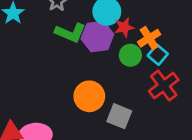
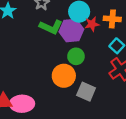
orange cross: (149, 38) -> (112, 19), moved, turned 35
green circle: (130, 55) -> (76, 56), moved

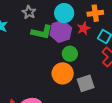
red star: (92, 24) -> (84, 28), moved
gray square: (86, 92) -> (86, 83), turned -30

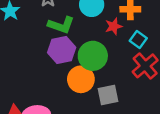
purple hexagon: (61, 31) -> (62, 50), moved
green circle: (70, 54) -> (93, 56), size x1.5

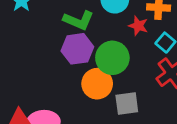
red star: (114, 26) -> (138, 26), turned 30

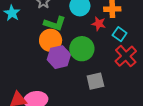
purple hexagon: (77, 49) -> (59, 57), moved
orange circle: (97, 84) -> (51, 40), moved

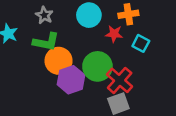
green L-shape: (55, 24) -> (46, 42), moved
red cross: (126, 56) -> (120, 80), moved

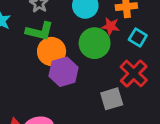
green circle: (97, 66) -> (95, 43), moved
red cross: (120, 80) -> (134, 73), moved

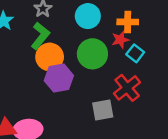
red star: (111, 26) -> (120, 40), moved, turned -30
green L-shape: (40, 31) -> (40, 36), turned -72

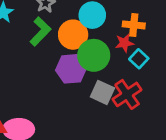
orange circle: (50, 57) -> (73, 35), moved
purple hexagon: (59, 78) -> (71, 69), moved
gray square: (103, 110) -> (102, 92), moved, turned 30

